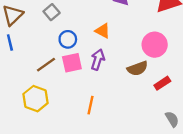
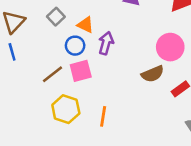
orange triangle: (103, 31) -> (86, 25), moved
purple arrow: (98, 60) -> (106, 43), moved
yellow hexagon: (36, 99) -> (66, 109), moved

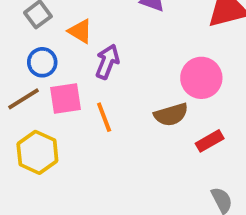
blue circle: (75, 46) -> (42, 62), moved
orange line: (103, 116) -> (104, 117), moved, turned -36

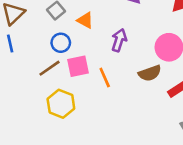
purple arrow: (107, 62) -> (119, 40), moved

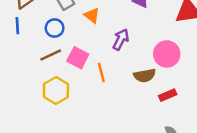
blue circle: (61, 43) -> (55, 28), moved
pink square: (78, 66) -> (78, 58), turned 30

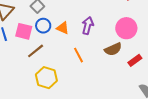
orange triangle: (92, 15) -> (63, 28), moved
blue circle: (55, 28) -> (43, 26), moved
pink square: (78, 58) -> (24, 31), moved

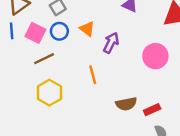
orange triangle: (63, 28) -> (87, 29), moved
brown semicircle: (113, 49) -> (126, 104), moved
red rectangle: (135, 60) -> (152, 110), moved

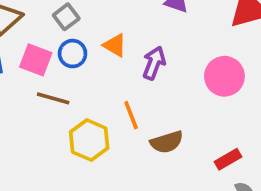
brown line: (44, 59) -> (53, 98), turned 48
yellow hexagon: (49, 93) -> (89, 140), moved
brown semicircle: (126, 104) -> (167, 142), moved

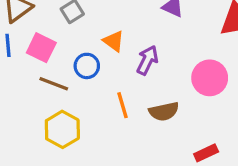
blue circle: (73, 54) -> (87, 66), moved
yellow hexagon: (89, 140) -> (62, 129), moved
brown semicircle: (167, 142) -> (164, 111), moved

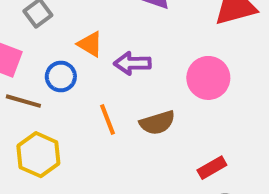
purple arrow: (147, 60) -> (132, 63), turned -112

